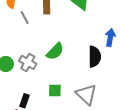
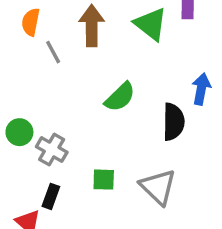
green semicircle: (55, 51) -> (120, 97), moved
gray cross: (28, 62) -> (52, 149), moved

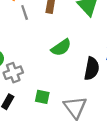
gray cross: (52, 149) -> (13, 73), turned 30

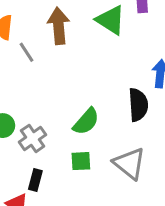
green semicircle: (61, 47) -> (86, 121), moved

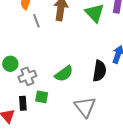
green square: (81, 161) -> (42, 97), moved
black rectangle: (35, 180) -> (23, 103), turned -32

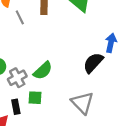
black semicircle: (99, 71) -> (93, 63), turned -140
green semicircle: (64, 74) -> (43, 71), moved

